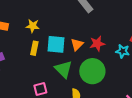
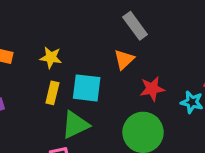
orange triangle: (77, 44) -> (124, 59), moved
green triangle: (63, 69) -> (75, 125), moved, turned 48

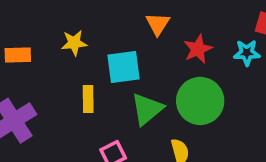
yellow rectangle: (52, 93) -> (88, 99), moved
green triangle: (75, 125) -> (147, 109), moved

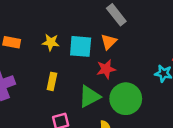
red star: (198, 49) -> (106, 69), moved
cyan square: (124, 67) -> (81, 46), moved

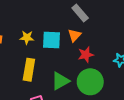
red star: (106, 69) -> (86, 55), moved
yellow rectangle: (52, 81) -> (29, 70), size x1.5

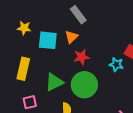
yellow star: (27, 37) -> (24, 28), moved

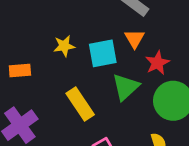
yellow rectangle: (23, 69) -> (80, 104), turned -30
green triangle: (54, 82) -> (126, 87), moved

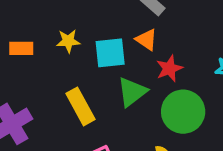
orange triangle: (135, 39) -> (147, 40), turned -30
orange rectangle: (20, 71) -> (21, 48), moved

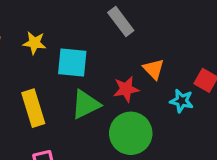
orange triangle: (147, 40) -> (154, 69), moved

